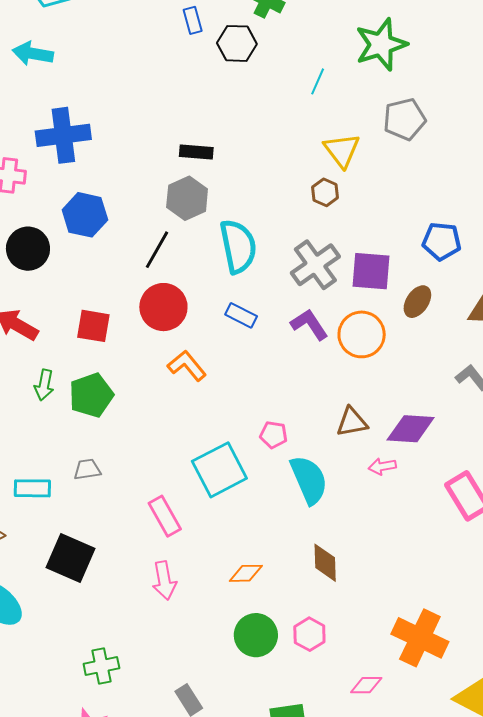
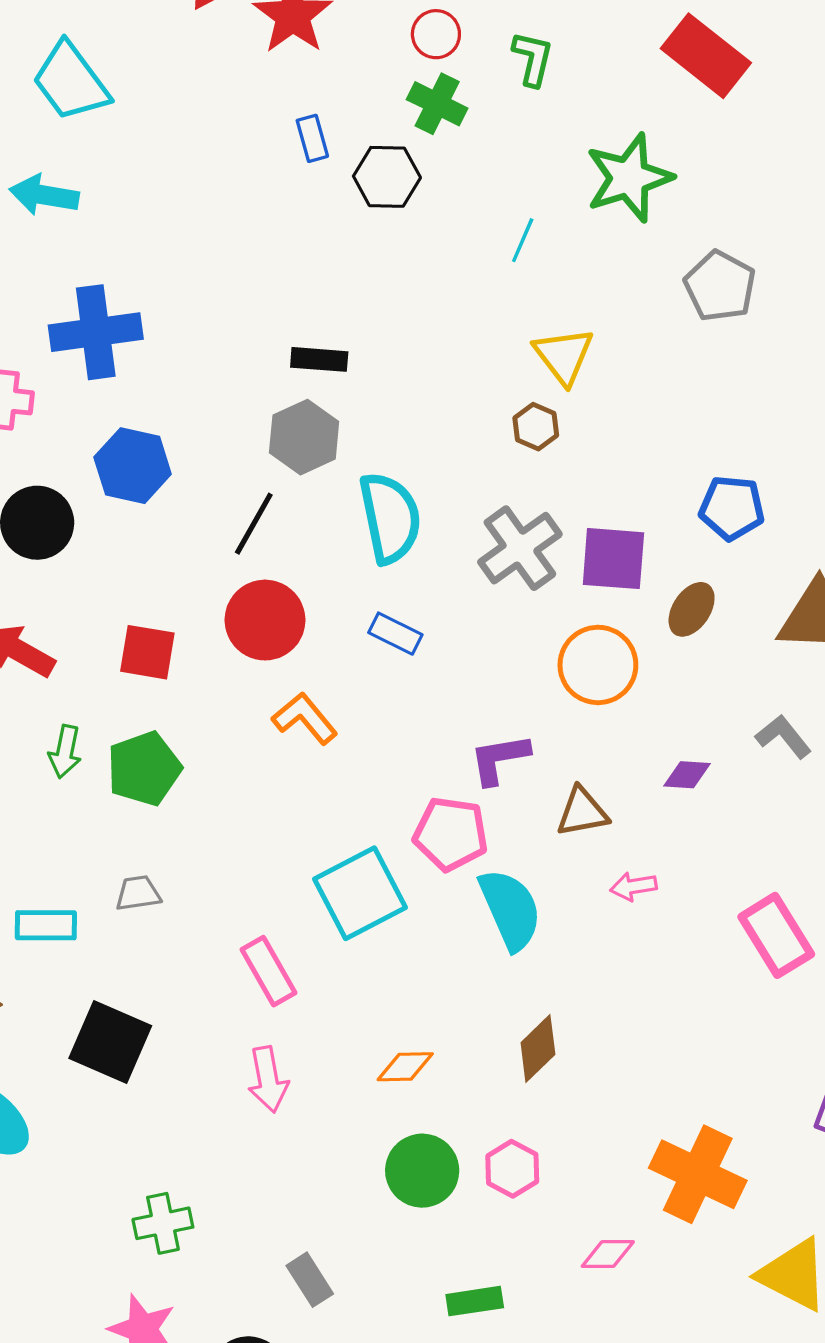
gray pentagon: (404, 119) -> (720, 286), moved, turned -30
purple L-shape: (309, 324) -> (499, 759), moved, turned -66
purple diamond: (411, 429) -> (687, 775), moved, size x0.6
pink pentagon: (274, 435) -> (451, 834), size x1.6
brown diamond: (325, 563) -> (538, 1048), turned 48

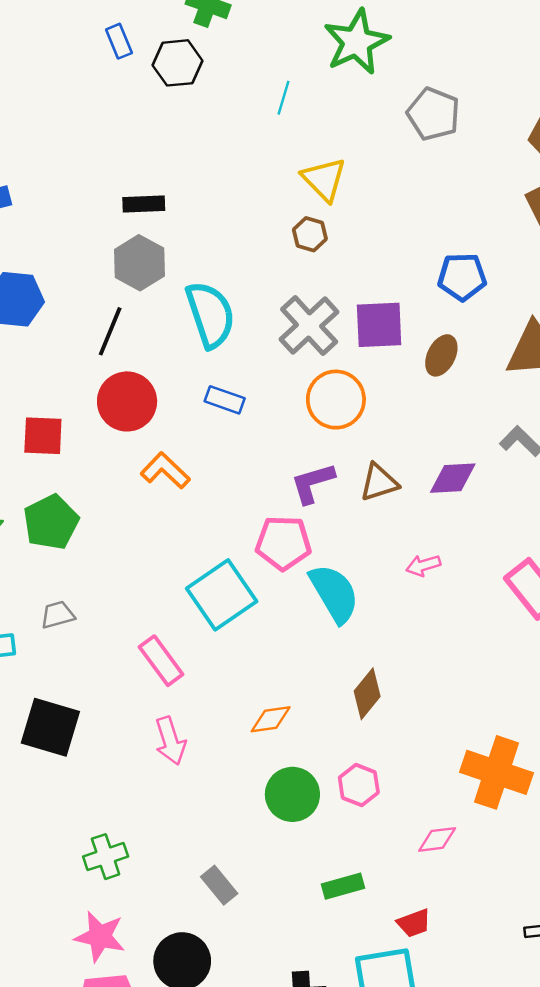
orange circle: (598, 665) -> (336, 400), moved
purple diamond: (687, 775) -> (453, 478), size x1.4
brown triangle: (582, 812) -> (379, 482), moved

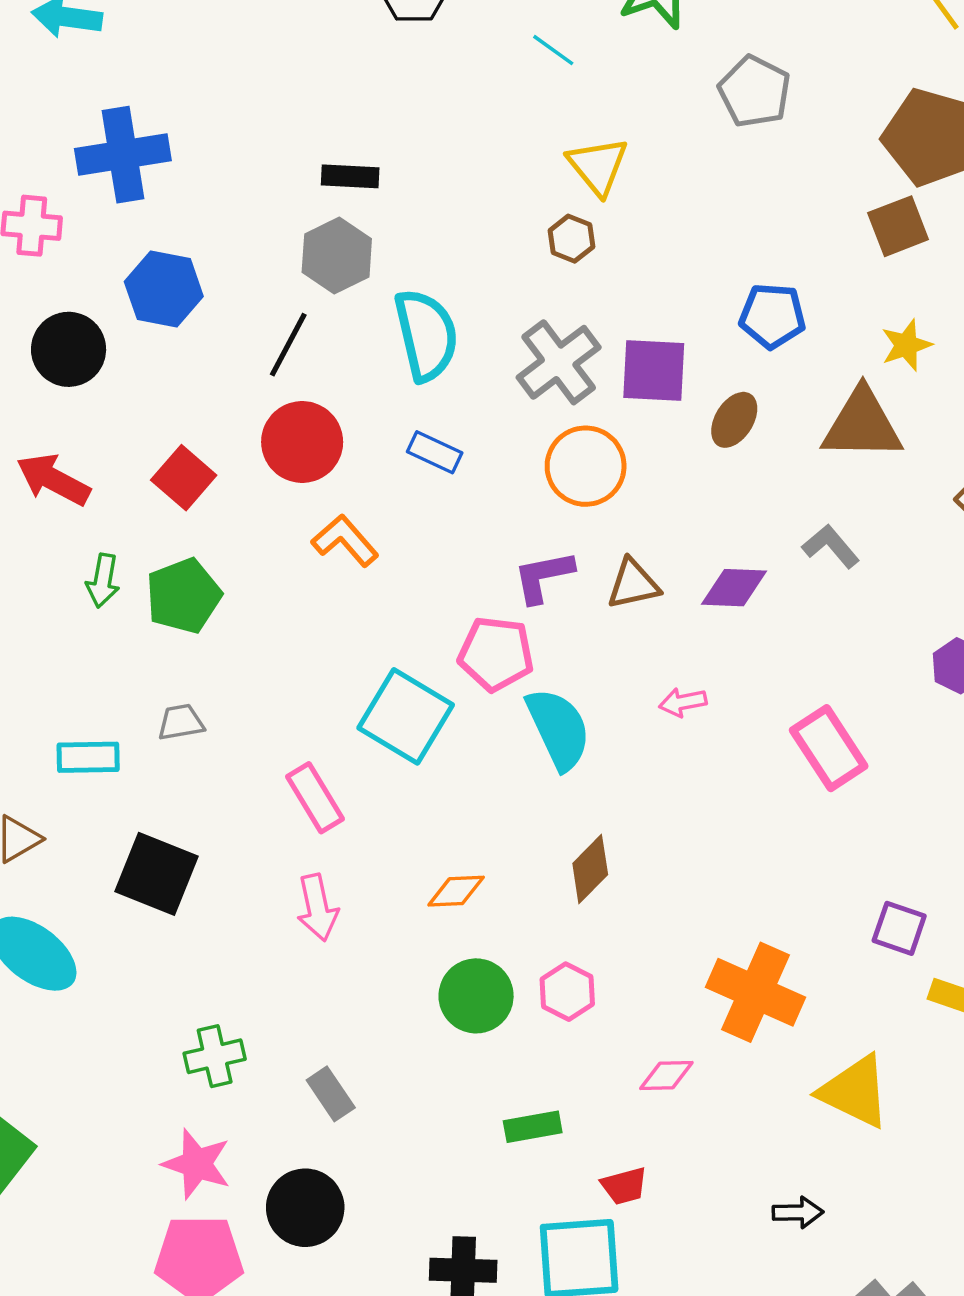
cyan line: (284, 98) -> (553, 50), turned -76
red square: (43, 436) -> (184, 478), turned 33
cyan square: (222, 595) -> (406, 716), turned -30
gray rectangle: (219, 885) -> (331, 1094), moved

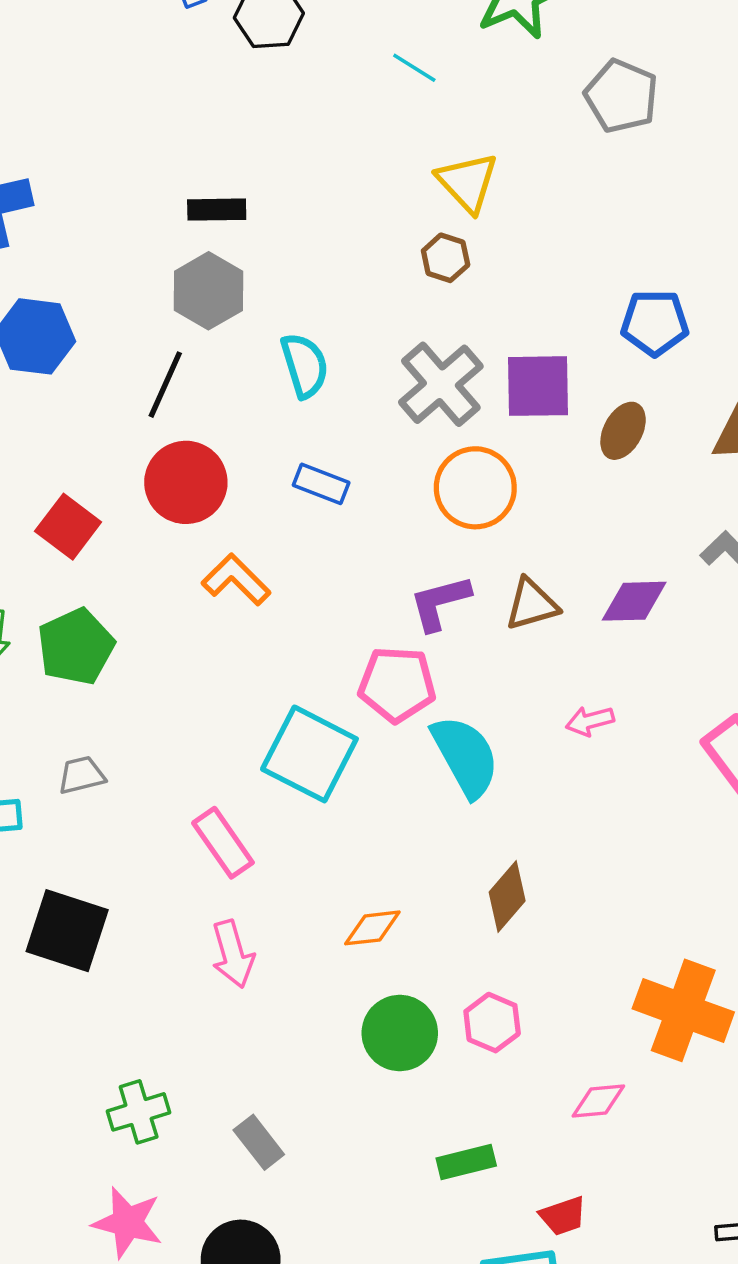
cyan semicircle: (426, 335) -> (305, 365), size x0.7

